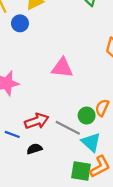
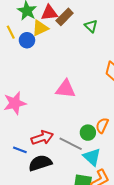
blue circle: (20, 23) -> (27, 40), moved
black semicircle: (34, 149) -> (40, 163), size x1.6

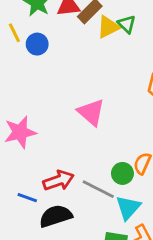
yellow triangle: (40, 28) -> (108, 27), moved
pink triangle: (66, 89) -> (91, 112), turned 35
cyan triangle: (92, 157) -> (128, 208), turned 30

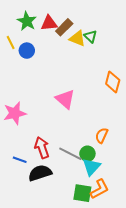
yellow triangle: (108, 27) -> (77, 38), turned 48
green circle: (122, 173) -> (87, 154), moved
red arrow: (58, 181) -> (42, 148), turned -90

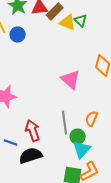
pink triangle: (65, 99) -> (71, 80), moved
gray line: (70, 154) -> (65, 123), moved, turned 55

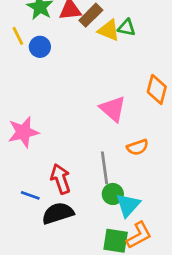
green triangle: (81, 21) -> (127, 28), turned -32
orange semicircle: (92, 119) -> (138, 147), moved, turned -133
green circle: (78, 137) -> (113, 194), moved

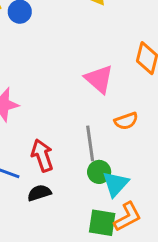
black semicircle: (58, 213) -> (39, 193), size x0.7

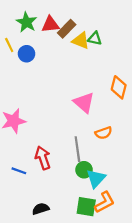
black semicircle: (39, 193) -> (41, 209), moved

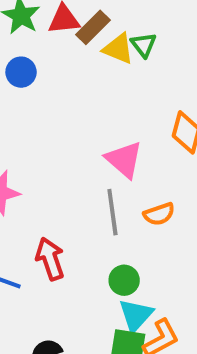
green triangle: (95, 39) -> (144, 45), turned 40
gray line: (77, 149) -> (112, 212), moved
cyan triangle: (96, 178) -> (136, 315), moved

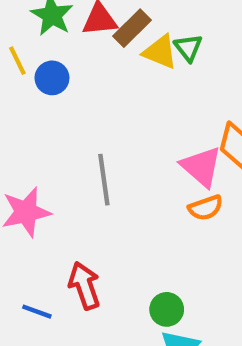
pink triangle: (124, 160) -> (201, 167), moved
gray line: (112, 212) -> (104, 180), moved
orange semicircle: (159, 214) -> (206, 208), moved

